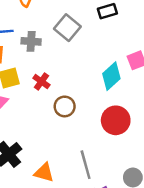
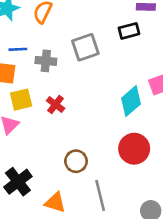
gray square: (67, 28) -> (85, 47), turned 30
brown circle: (65, 106) -> (76, 161), moved

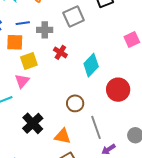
cyan diamond: (131, 101) -> (91, 65), moved
red cross: (56, 104) -> (60, 52), moved

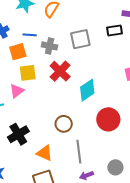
orange square: (15, 42) -> (18, 52), turned -30
red cross: (60, 52) -> (60, 71), size x1.5

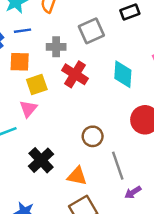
blue line: (30, 35) -> (23, 31), moved
orange square: (18, 52) -> (20, 62), turned 30
cyan diamond: (87, 90) -> (123, 74), moved, turned -40

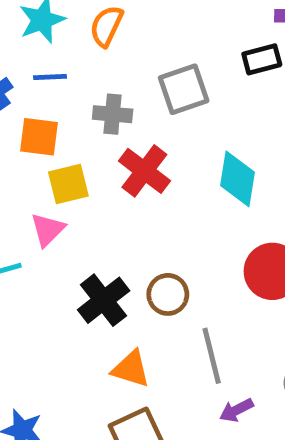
black cross: (41, 160) -> (104, 300), moved

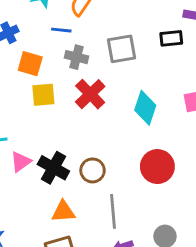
blue line: (50, 77) -> (61, 30), moved
pink triangle: (48, 230) -> (21, 162), moved
black cross: (104, 300) -> (53, 168), turned -32
orange triangle: (131, 369) -> (63, 212), turned -30

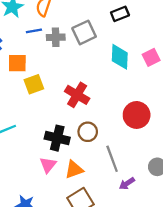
gray cross: (76, 57) -> (56, 37), moved
red cross: (90, 94) -> (77, 95), moved
cyan diamond: (145, 108) -> (120, 57), moved
pink triangle: (21, 162) -> (48, 165), moved

